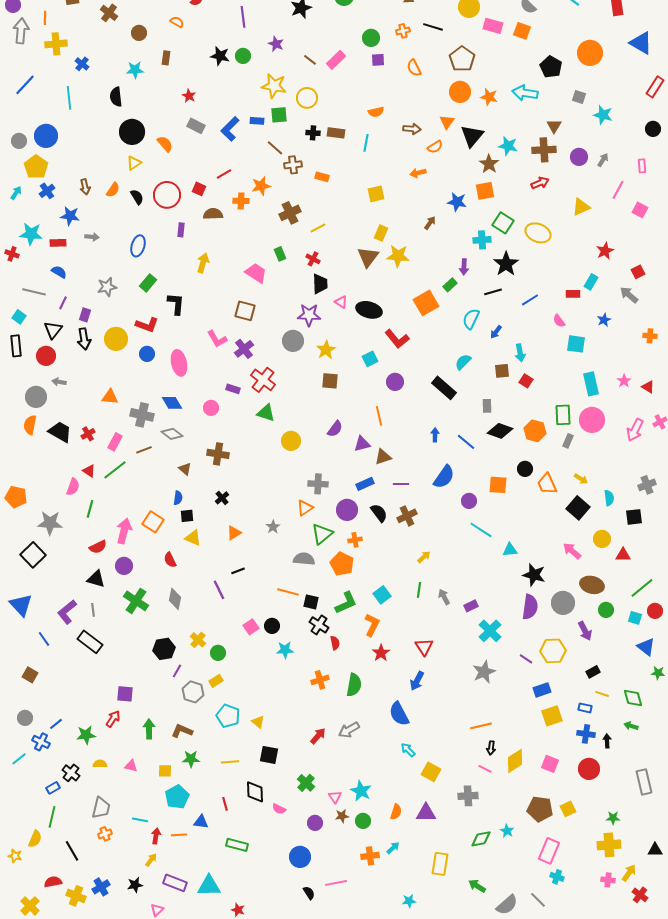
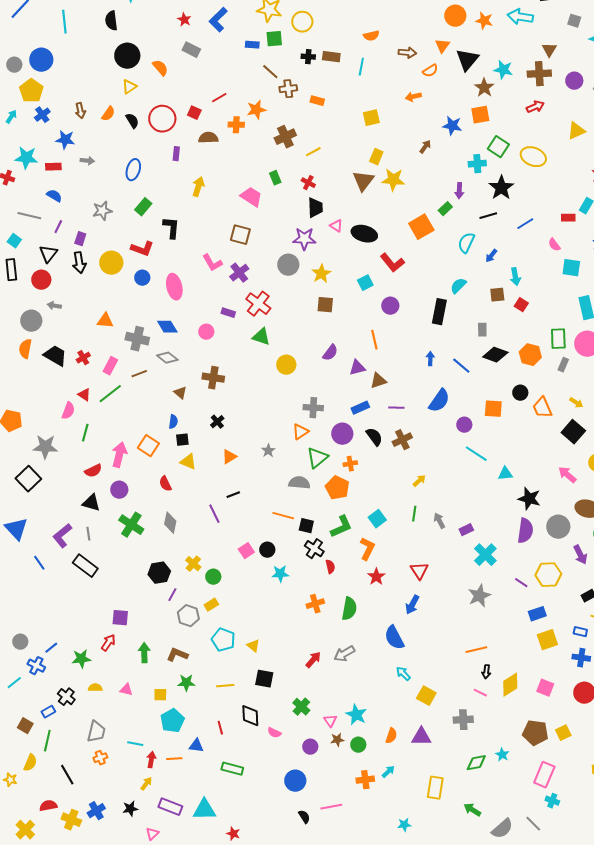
blue L-shape: (230, 129) -> (218, 20), moved
black rectangle: (444, 388) -> (439, 312), turned 60
brown square: (30, 675) -> (25, 726), moved

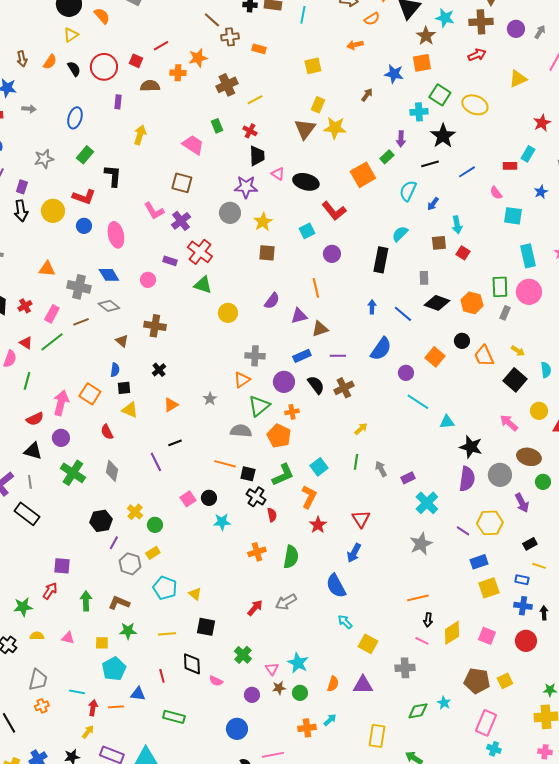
orange square: (493, 409) -> (435, 357), turned 36

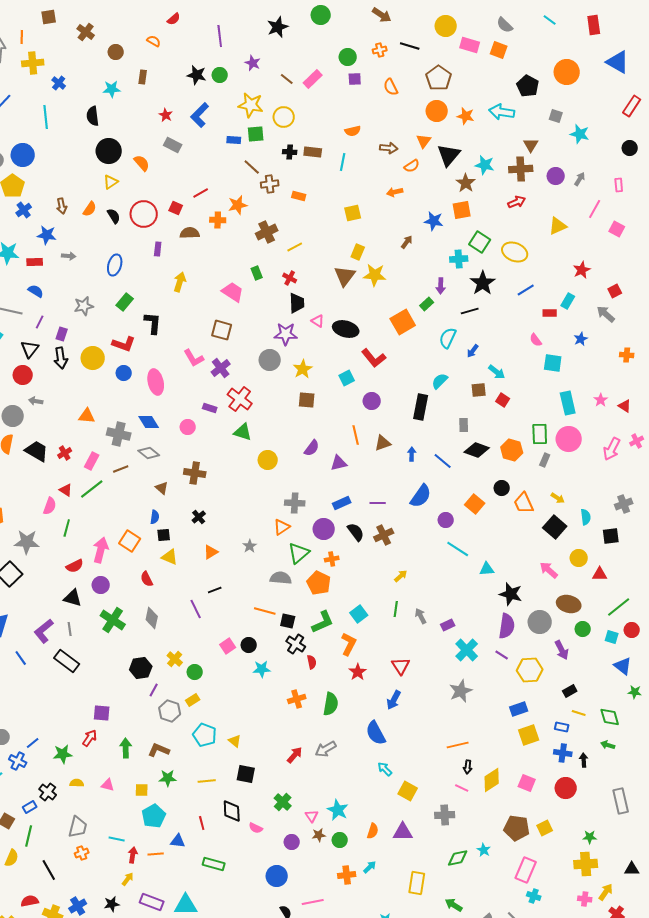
blue line: (467, 172) -> (526, 290), moved
cyan arrow: (457, 225) -> (497, 372), turned -42
brown triangle: (320, 329) -> (383, 443), moved
purple line: (463, 531) -> (502, 655), moved

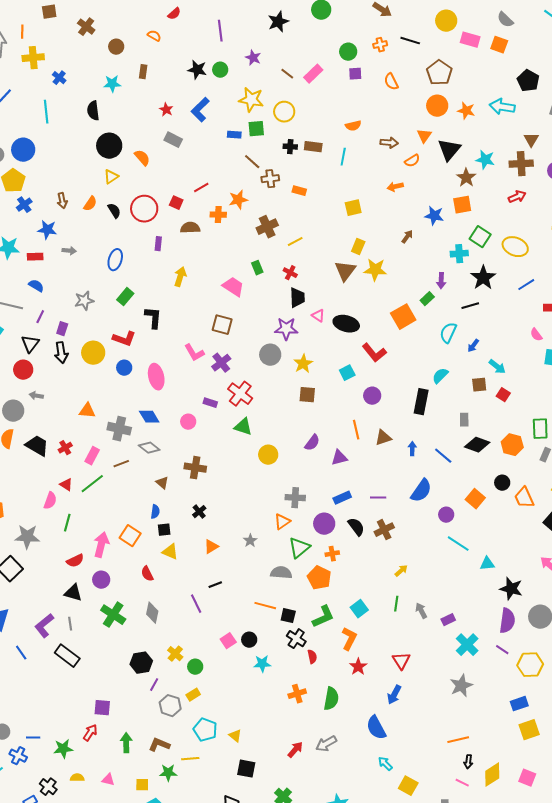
blue line: (33, 743) -> (33, 738), turned 40
yellow line: (207, 781) -> (190, 759), moved

